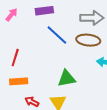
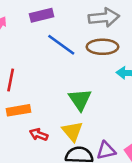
green triangle: (67, 79) -> (80, 100), turned -48

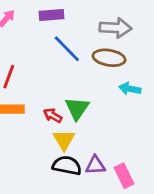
red arrow: (39, 135) -> (53, 115), moved

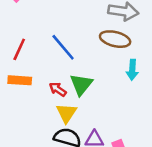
blue line: (67, 49) -> (63, 47), moved
cyan arrow: (130, 89) -> (132, 70), turned -102

